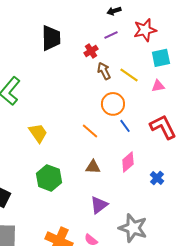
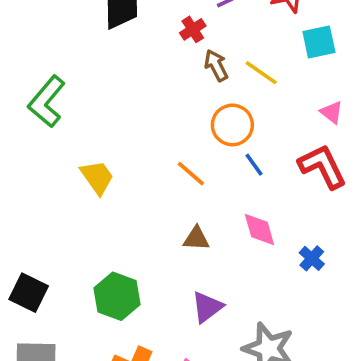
pink triangle: (158, 86) -> (332, 112), moved, turned 48
pink diamond: (128, 162) -> (259, 230), turned -65
green hexagon: (49, 178) -> (117, 296), moved

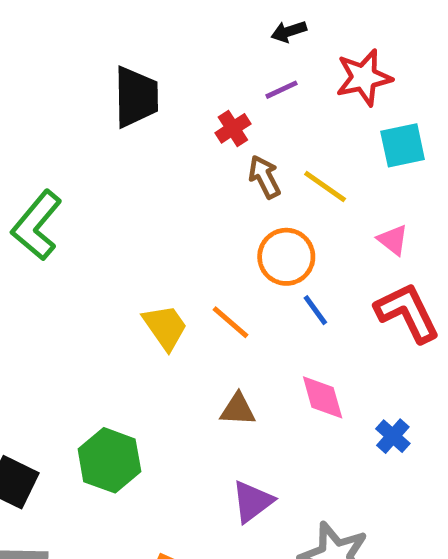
pink triangle: (332, 112) -> (393, 240), moved
yellow trapezoid: (97, 177) -> (165, 327), moved
green hexagon: (117, 296) -> (109, 460), moved

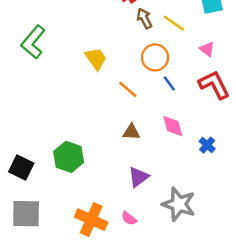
yellow trapezoid: (165, 327) -> (96, 59), moved

